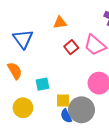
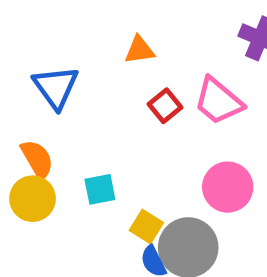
yellow square: (63, 101) -> (146, 227), turned 32
yellow circle: (23, 108) -> (33, 199), moved

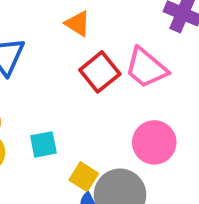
orange triangle: (139, 50) -> (78, 24), turned 40
red square: (165, 106) -> (100, 72), size x1.4

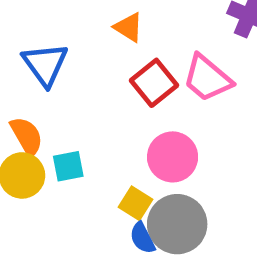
pink circle: (154, 142) -> (173, 157), moved
cyan square: (43, 144) -> (68, 166), moved

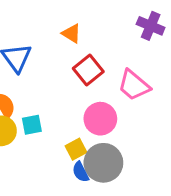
pink trapezoid: (207, 78) -> (134, 85), moved
yellow square: (135, 203) -> (76, 149), turned 30

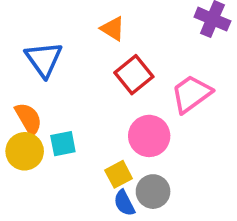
pink trapezoid: (134, 85) -> (191, 94), turned 104
gray circle: (103, 163) -> (153, 192), size x0.7

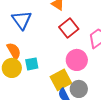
yellow square: (119, 174) -> (61, 80), size x1.5

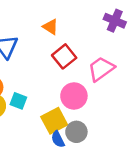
cyan square: (32, 64) -> (18, 101), turned 32

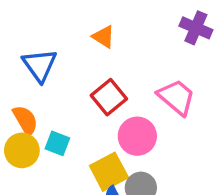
red square: (64, 56) -> (109, 97), moved
pink trapezoid: (101, 69) -> (176, 97), turned 76

